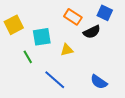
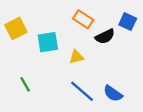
blue square: (105, 13) -> (128, 22), moved
green line: (28, 57) -> (25, 84), moved
blue line: (55, 80) -> (82, 91), moved

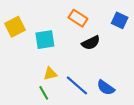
black semicircle: (105, 36) -> (91, 43), moved
yellow triangle: (76, 57) -> (50, 74), moved
green line: (25, 84) -> (44, 93), moved

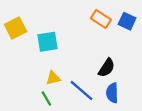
orange rectangle: (78, 18) -> (101, 19), moved
black semicircle: (91, 43) -> (107, 68), moved, turned -30
blue semicircle: (106, 88) -> (112, 93), turned 54

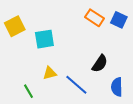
blue semicircle: (112, 93) -> (117, 87), moved
green line: (46, 99) -> (28, 91), moved

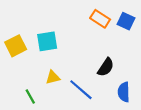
yellow square: (15, 26) -> (16, 46), moved

